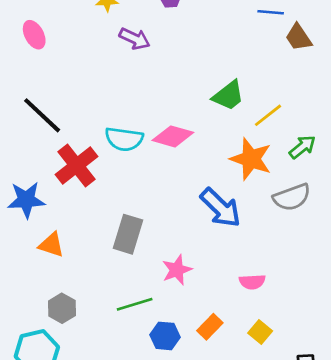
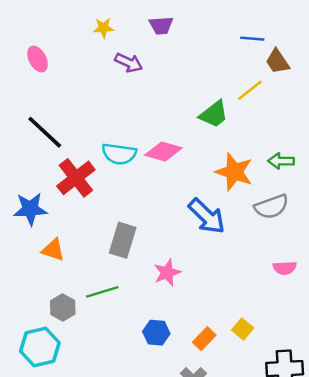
yellow line: (268, 115) -> (250, 90), moved
green arrow: (302, 147) -> (281, 161), turned -140
pink semicircle: (252, 282) -> (285, 268), moved
green line: (135, 304) -> (102, 292), moved
orange rectangle: (210, 327) -> (204, 339), moved

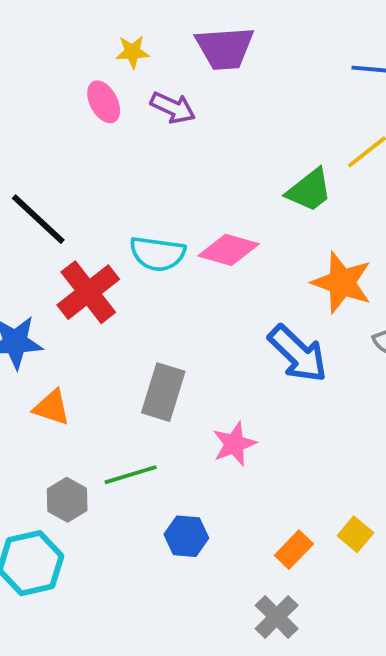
purple trapezoid: (161, 25) -> (225, 48), size x1.5
pink ellipse: (37, 59) -> (104, 102), moved
blue hexagon: (156, 333) -> (186, 536), moved

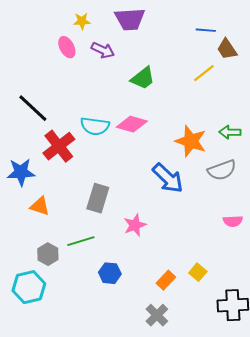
green trapezoid: (309, 190) -> (143, 78), moved

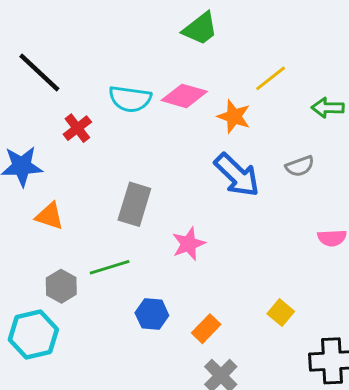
yellow line: (204, 73) -> (271, 78), moved
orange star: (191, 141) -> (234, 116), moved, size x0.7
red cross: (59, 146) -> (77, 128), size x0.6
gray semicircle: (222, 170) -> (300, 166), moved, size x0.7
orange rectangle: (166, 280) -> (206, 329), moved

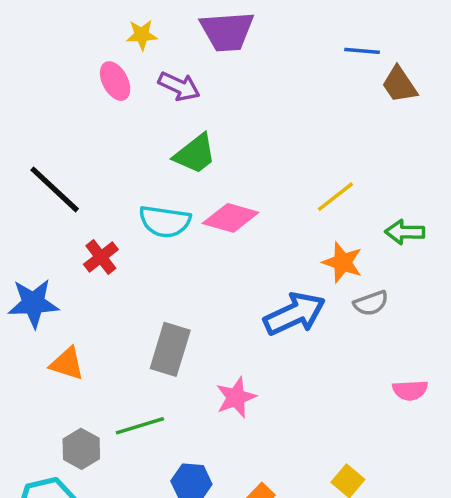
green trapezoid: (200, 29) -> (195, 154), moved
orange star: (234, 116) -> (343, 262), moved
blue arrow: (237, 175) -> (295, 314), turned -69

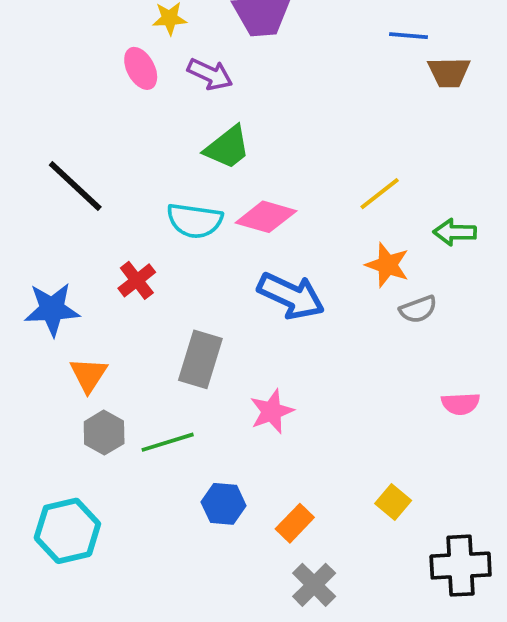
brown trapezoid: (399, 85) -> (449, 72), turned -57
red cross: (101, 257) -> (137, 280), moved
blue arrow: (295, 314) -> (291, 296), moved, turned 50
orange triangle: (67, 364) -> (89, 375), turned 45
gray hexagon: (81, 449) -> (104, 433), moved

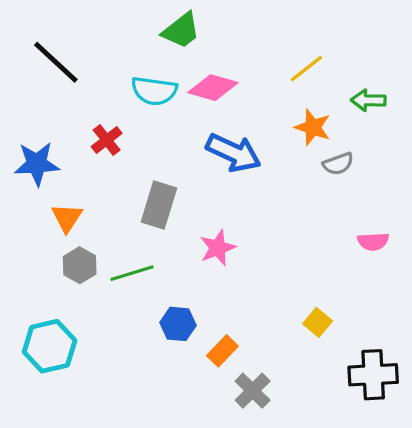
orange rectangle: (295, 523) -> (222, 351), moved

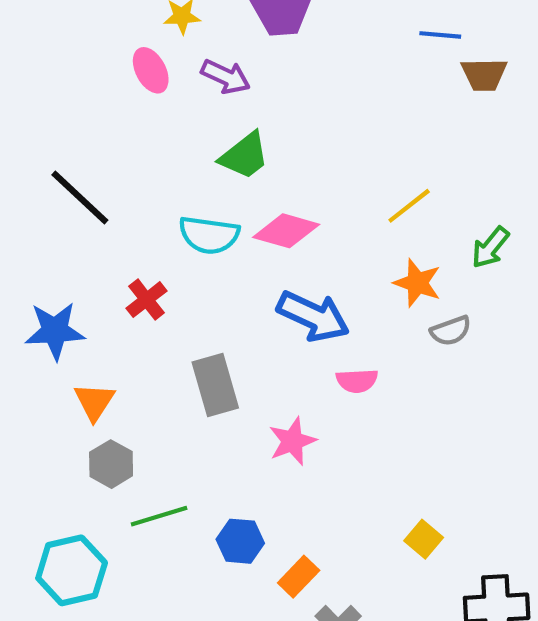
green arrow: (368, 100) -> (490, 247), turned -52
gray rectangle: (159, 205) -> (215, 385), turned -33
pink semicircle: (373, 241) -> (357, 381), moved
green line: (132, 273) -> (159, 516), moved

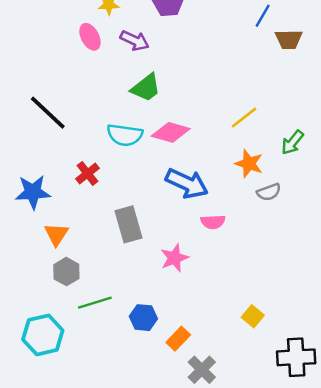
blue line: (440, 35) -> (263, 16), turned -65

